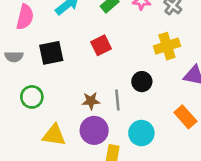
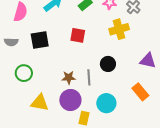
red square: (101, 45) -> (78, 35), turned 35
yellow cross: (167, 46) -> (119, 29), moved

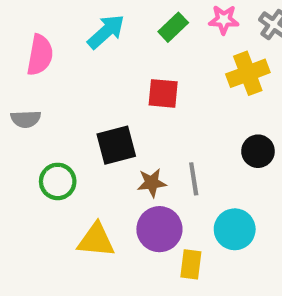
black square: (40, 40) -> (116, 145), moved
black circle: (108, 64) -> (258, 151), moved

